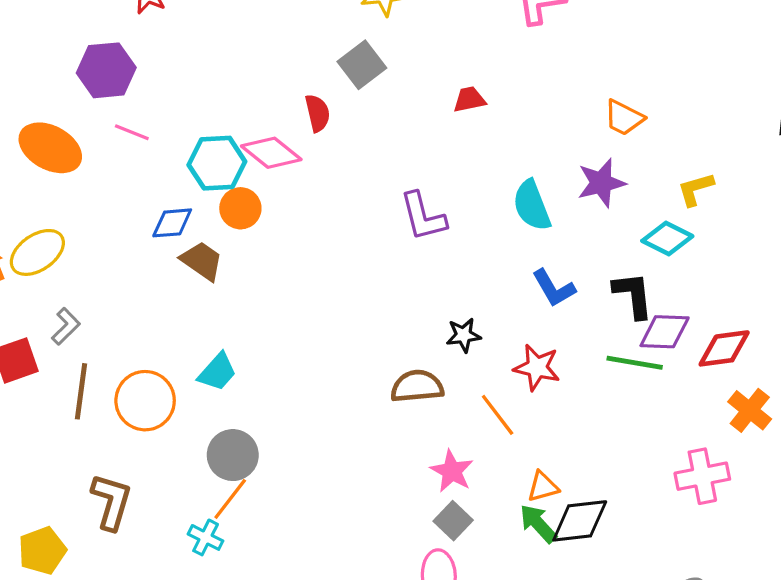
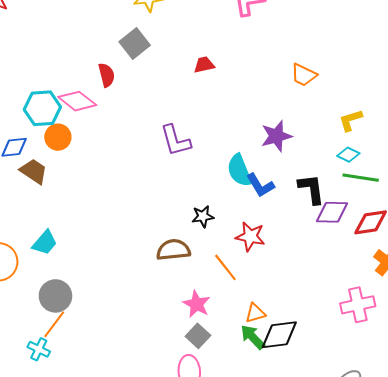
purple star: (601, 183) -> (276, 136), moved
cyan semicircle: (532, 205) -> (239, 170), moved
cyan diamond: (667, 239) -> (348, 155), moved, size x0.7
green line: (635, 363) -> (361, 178), moved

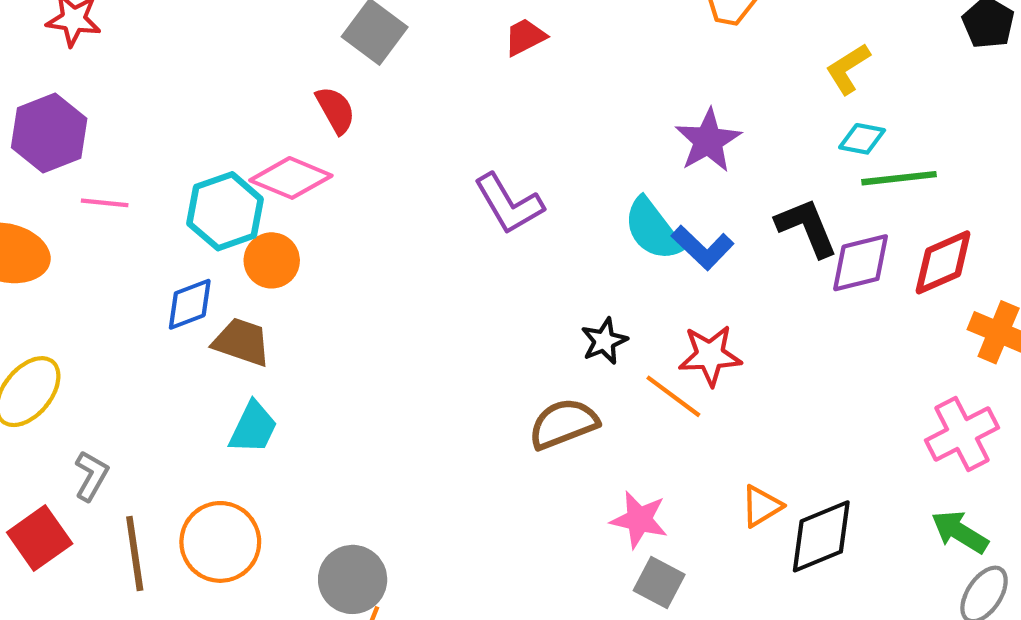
cyan trapezoid: (45, 243) -> (253, 428), moved
orange line: (225, 267) -> (673, 396), moved
green arrow: (253, 337) -> (960, 532), moved

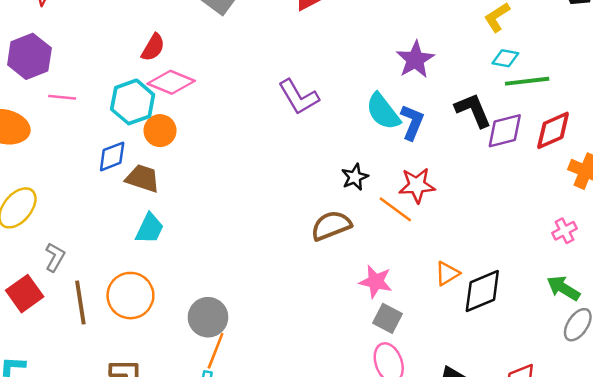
red semicircle: (335, 110) -> (153, 47), moved, turned 60
blue L-shape: (703, 248) -> (412, 122), turned -111
pink cross: (962, 434) -> (564, 231), size x0.6

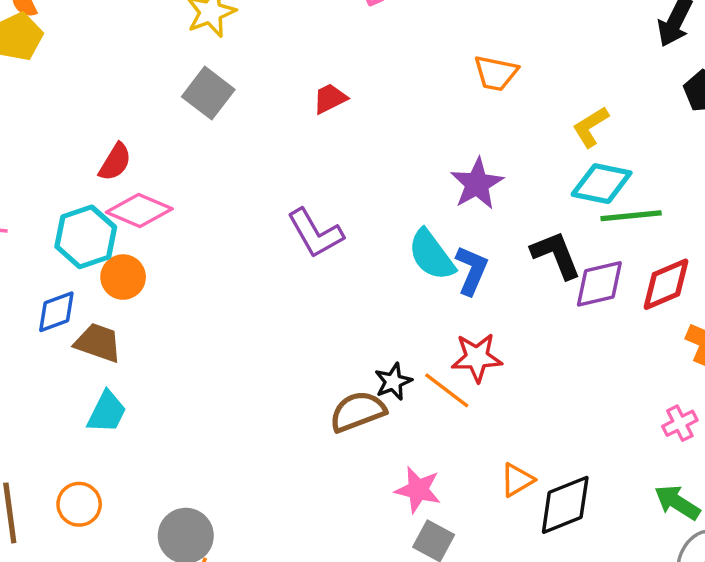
cyan diamond: (505, 58) -> (602, 184), size x1.6
black star: (355, 177) -> (393, 382), moved
orange circle: (130, 296) -> (79, 504), size x0.7

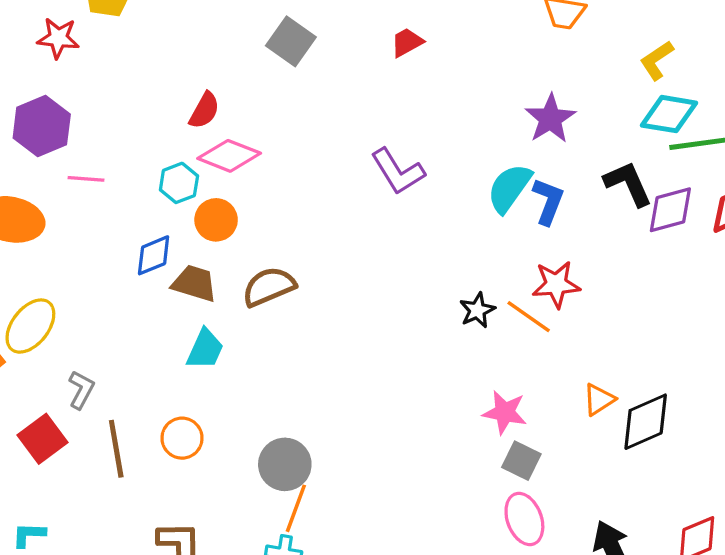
cyan hexagon: (86, 237) -> (179, 183), size x0.7
cyan semicircle: (431, 255) -> (509, 188), turned 74
brown semicircle: (358, 412) -> (269, 287), moved

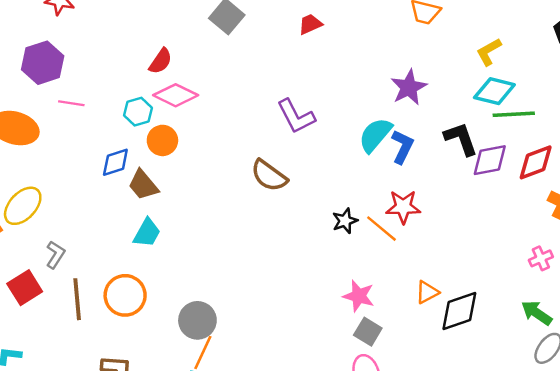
brown trapezoid: (194, 283) -> (143, 185), turned -152
brown semicircle: (269, 287) -> (269, 176), moved, turned -126
orange circle: (182, 438) -> (125, 295), size x1.4

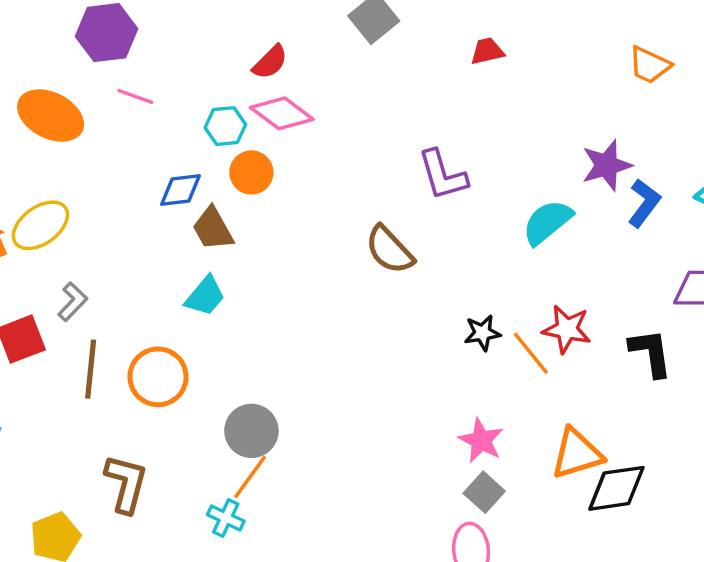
black L-shape: (461, 139) -> (651, 353), moved
blue L-shape: (402, 147) -> (644, 203), moved
orange triangle: (427, 292) -> (577, 454), size x1.6

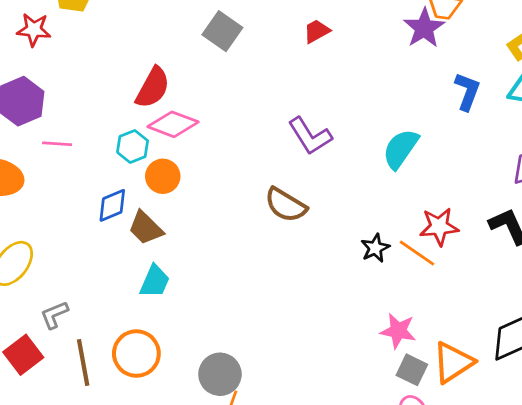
red semicircle: (270, 62) -> (153, 88), size x1.4
purple star: (607, 165) -> (424, 28), moved
blue L-shape: (644, 203) -> (467, 91), moved
gray L-shape: (73, 302) -> (54, 315), turned -140
orange triangle: (577, 454) -> (453, 362), moved

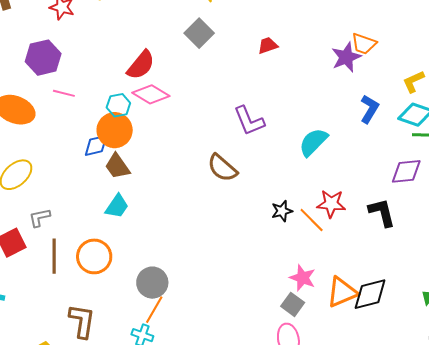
orange circle: (163, 176) -> (115, 130), moved, size x1.4
pink star: (398, 331) -> (303, 278), moved
orange triangle: (453, 362) -> (342, 292), moved

